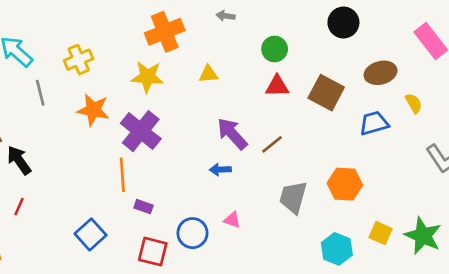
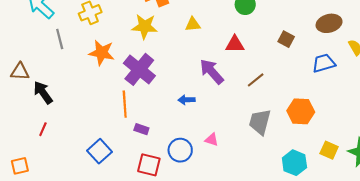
red triangle: (277, 86) -> (235, 44), moved
brown square: (326, 93) -> (286, 39), size x0.6
brown line: (272, 144) -> (256, 80), moved
blue arrow: (220, 169) -> (187, 100), moved

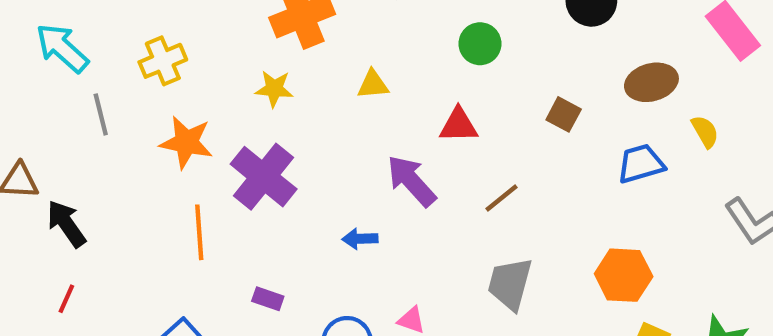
yellow star: (145, 26) -> (274, 89), size x0.7
orange line: (125, 104) -> (199, 232), moved
orange hexagon: (301, 111) -> (624, 275), moved

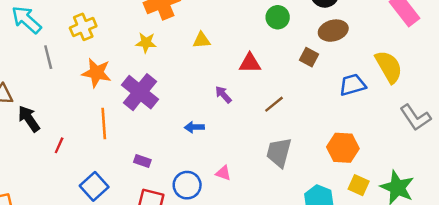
green circle: (480, 44) -> (278, 17), moved
brown ellipse: (651, 82) -> (333, 31), moved
yellow semicircle: (705, 132) -> (389, 67), size x1.8
purple arrow: (411, 181) -> (223, 95), size x0.6
red line: (66, 299) -> (59, 145), moved

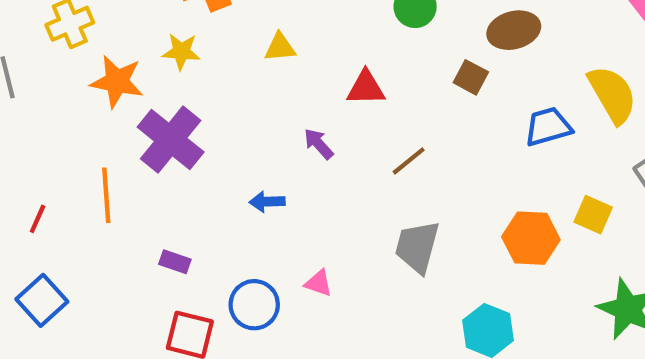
orange star: (97, 73) -> (117, 82), moved
red line: (59, 145) -> (38, 219), moved
yellow square: (359, 185) -> (593, 215), moved
blue square: (94, 186) -> (42, 300), moved

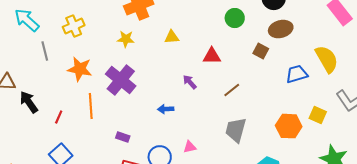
orange star: (117, 82) -> (80, 69), moved
pink triangle: (319, 283) -> (190, 147), turned -32

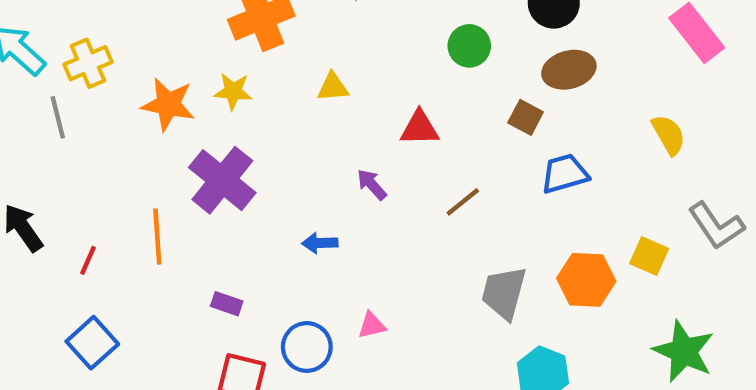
yellow cross: (74, 26) -> (88, 63), moved
yellow semicircle: (327, 59) -> (669, 135), size x0.7
orange star: (80, 69) -> (168, 104), moved
blue trapezoid: (297, 74) -> (565, 174), moved
gray trapezoid: (236, 130) -> (504, 293), moved

